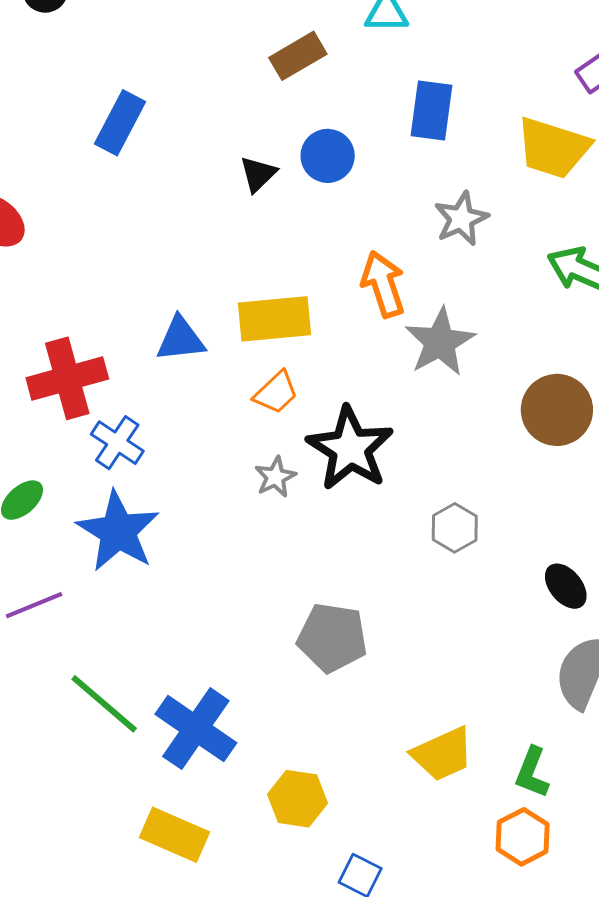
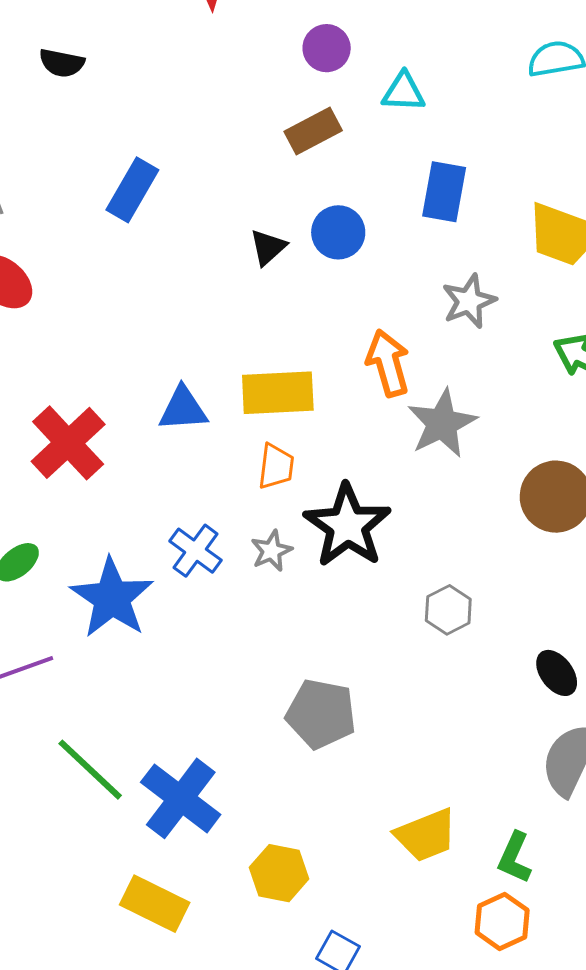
red cross: (67, 378) -> (68, 443), turned -30
orange trapezoid: (276, 393) -> (276, 466), turned -42
blue cross: (117, 443) -> (196, 551), moved

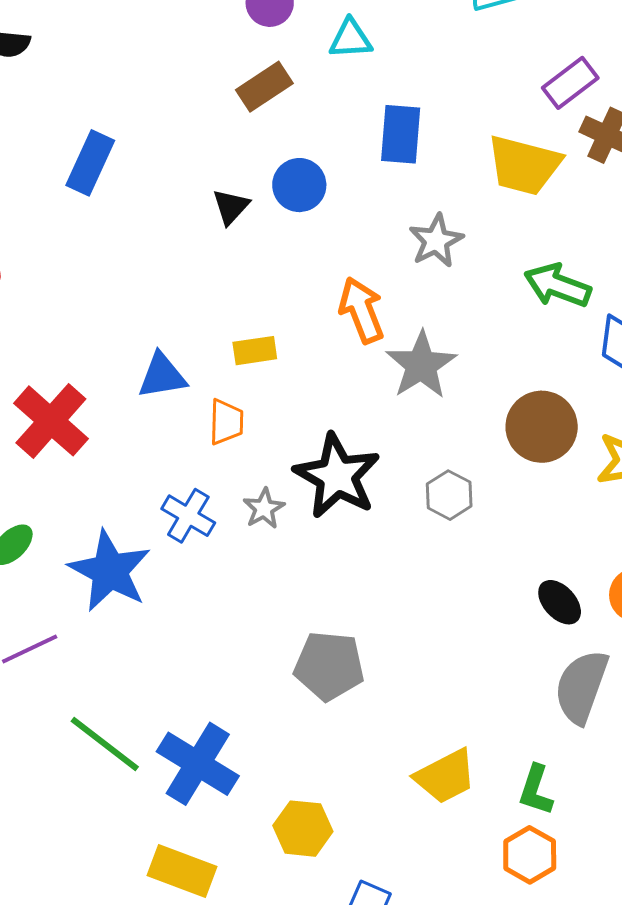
yellow rectangle: (278, 393) -> (255, 351), size x0.6
orange trapezoid: (276, 466) -> (226, 422), moved
gray hexagon: (448, 610) -> (449, 495), moved

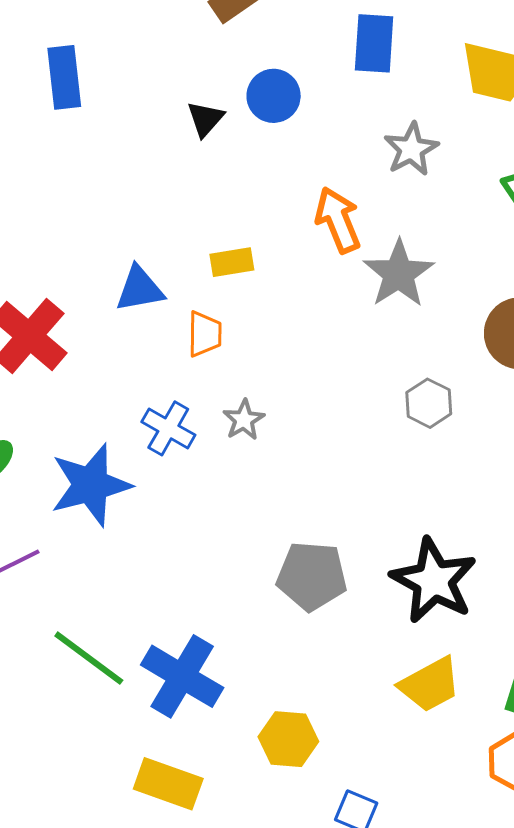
blue rectangle: (90, 163) -> (64, 77), turned -30
black star: (337, 476) -> (434, 581), moved
blue star: (110, 571) -> (91, 485), turned 30

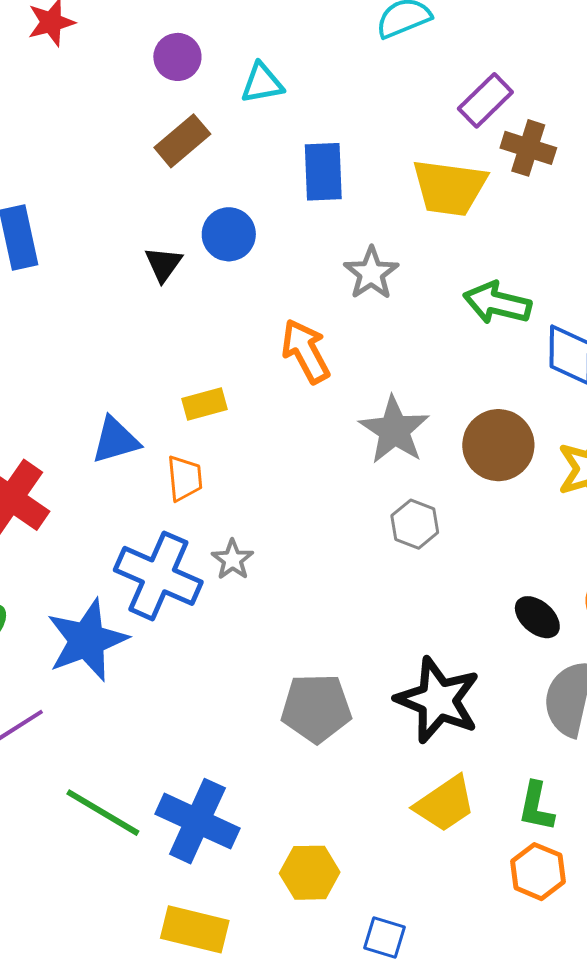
gray star: (399, 274) -> (394, 430), moved
blue cross: (168, 428) -> (158, 576), size x1.6

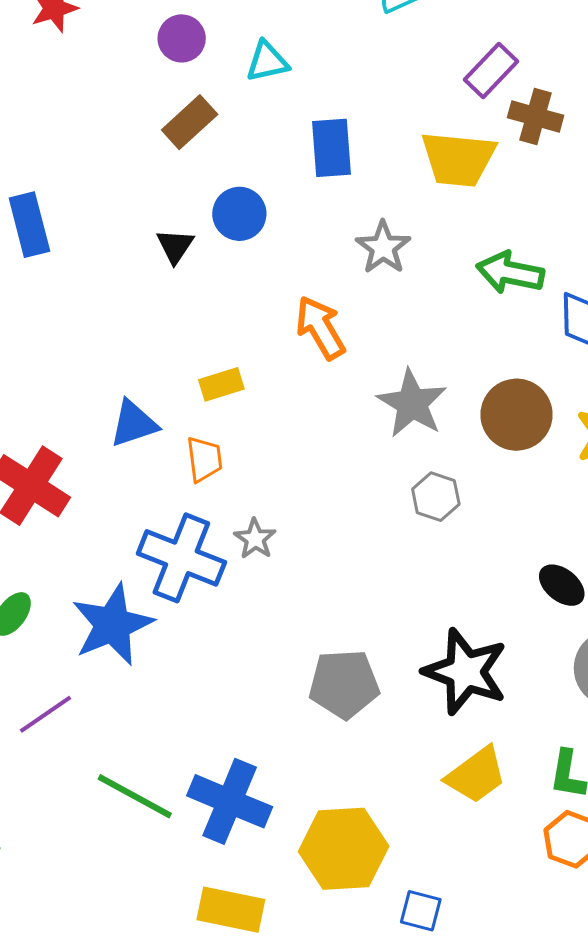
yellow hexagon: (310, 873) -> (344, 849), size x1.5

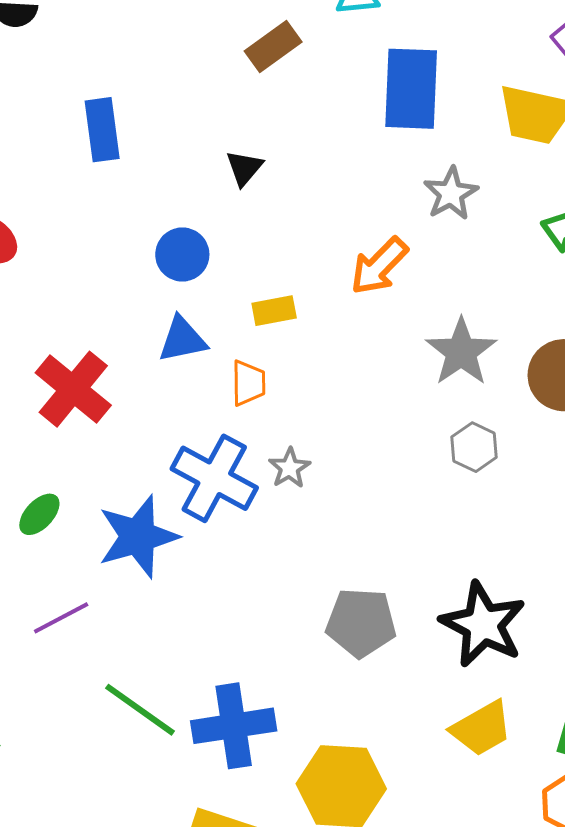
blue rectangle: (332, 148) -> (411, 89), size x1.4
blue circle: (239, 214) -> (182, 254), moved
orange arrow: (320, 328) -> (379, 266), turned -112
blue cross: (230, 801) -> (234, 726), turned -38

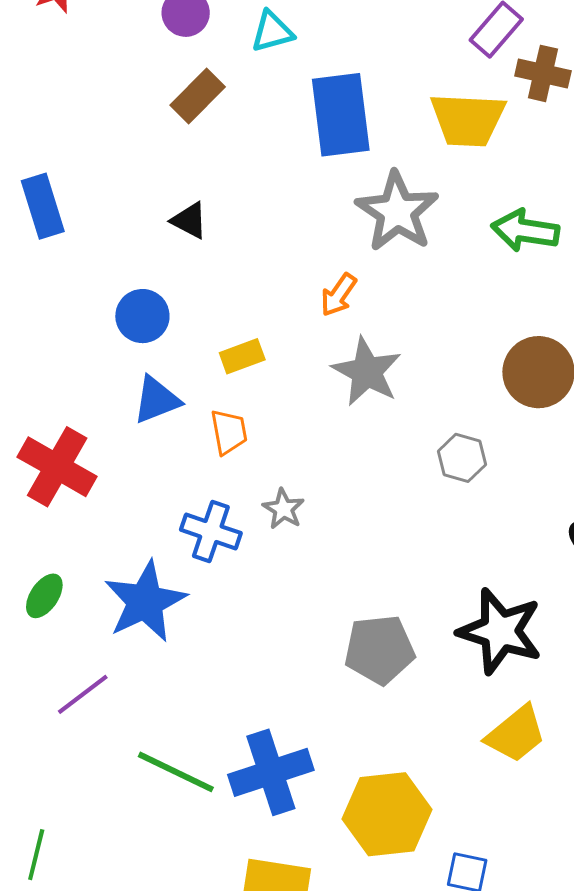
black triangle: (244, 168) -> (189, 220), turned -33
gray star: (451, 194) -> (397, 212), size x1.5
orange arrow: (379, 266) -> (338, 295), size x0.7
gray star: (461, 352) -> (367, 372), moved
blue cross: (214, 478) -> (211, 531), size x0.7

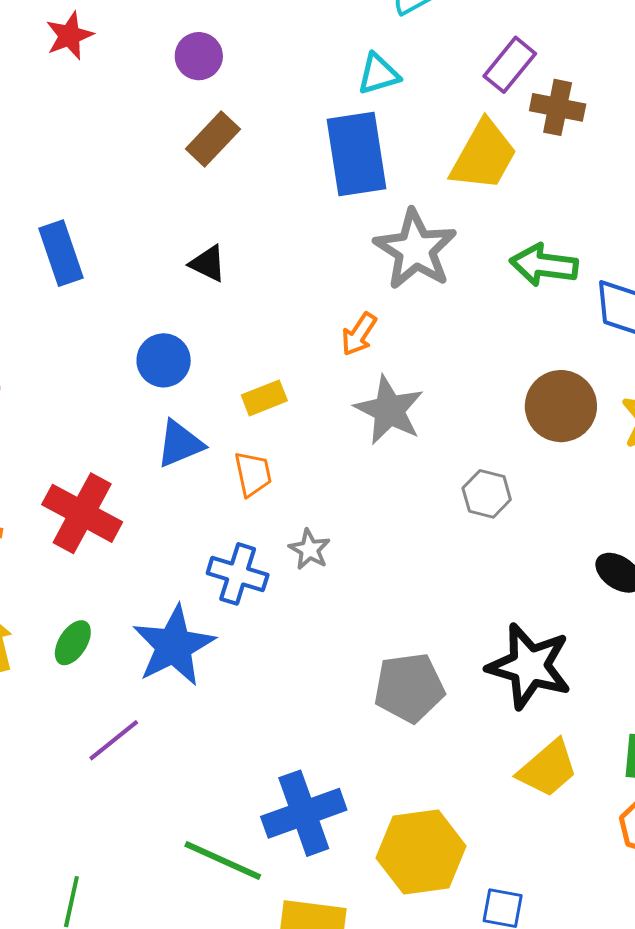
cyan triangle: (272, 32) -> (378, 74), moved
yellow trapezoid: (468, 120) -> (484, 156), turned -62
green line: (176, 772) -> (223, 861), moved

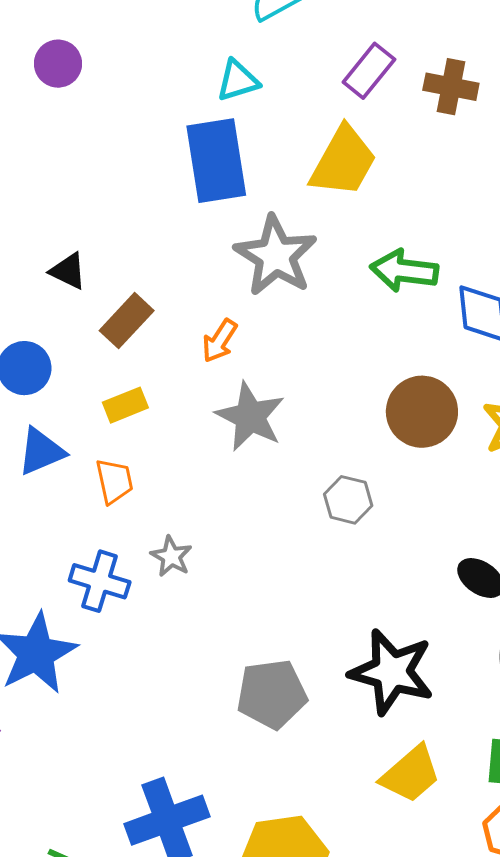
brown cross: (558, 107) -> (451, 87), moved
brown rectangle: (213, 139) -> (127, 321), moved

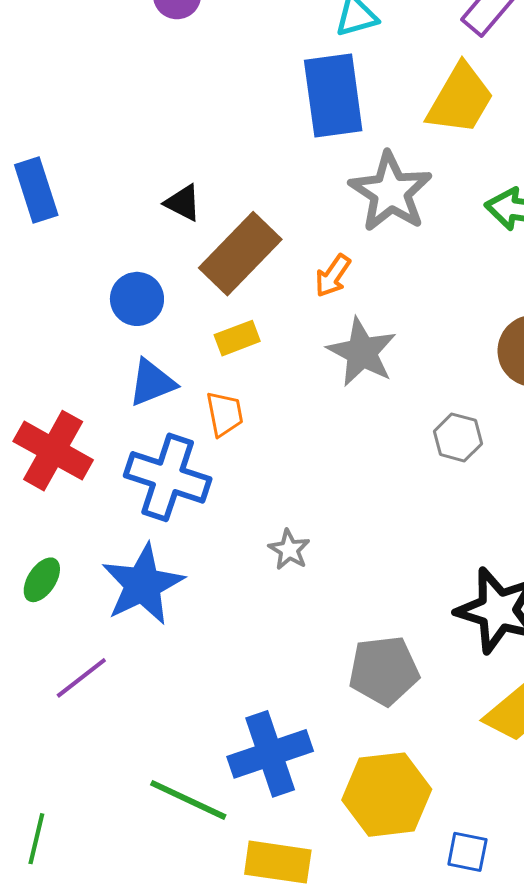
brown rectangle: (127, 321) -> (240, 254), size x1.5
gray star: (171, 556) -> (289, 550), moved
blue cross: (100, 581) -> (168, 477), moved, size x1.4
gray pentagon: (272, 694) -> (384, 671), moved

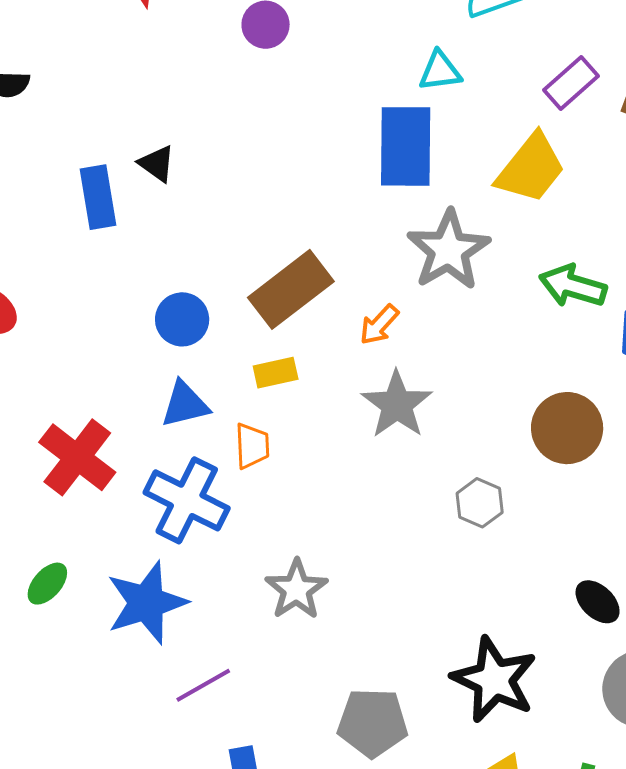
black triangle: (183, 203) -> (157, 164), moved
gray star: (289, 550) -> (296, 589), size x1.5
purple line: (81, 678) -> (203, 685), moved

